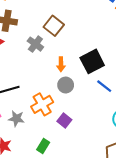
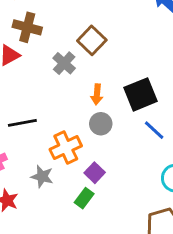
gray star: (16, 119) -> (42, 176), moved
green rectangle: (43, 146) -> (84, 198), moved

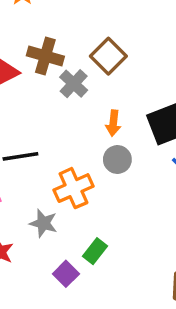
brown cross: (27, 27) -> (45, 56), moved
purple square: (95, 173) -> (66, 274), moved

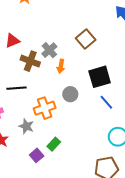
brown cross: (45, 56) -> (30, 61), moved
brown square: (108, 56) -> (86, 39), moved
orange arrow: (113, 123) -> (61, 66), moved

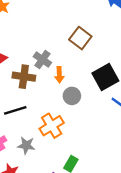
gray circle: (70, 94) -> (72, 96), moved
gray star: (26, 126) -> (26, 145), moved

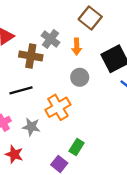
orange arrow: (59, 75) -> (77, 47), moved

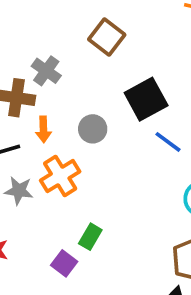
orange arrow: (77, 47) -> (43, 129), moved
gray star: (31, 127) -> (19, 191), moved

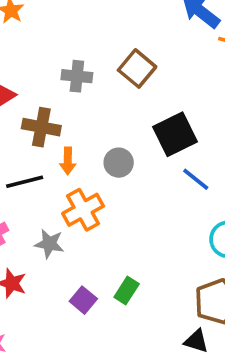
gray cross: (46, 71) -> (77, 76), moved, turned -32
gray star: (19, 191) -> (49, 244), moved
green rectangle: (90, 237) -> (127, 290), moved

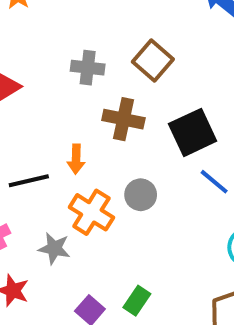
brown cross: (41, 127) -> (123, 119), moved
gray circle: (119, 163) -> (141, 195), moved
orange cross: (83, 210) -> (91, 212), turned -30

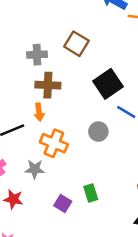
brown cross: (123, 119) -> (48, 85), moved
gray circle: (141, 195) -> (98, 132), moved
green rectangle: (137, 301) -> (91, 193), turned -42

